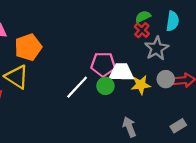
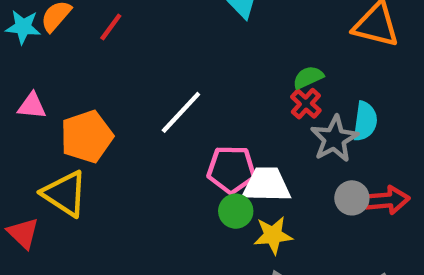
cyan semicircle: (173, 21) -> (365, 121), moved
yellow star: (141, 85) -> (273, 235), moved
white line: (77, 87) -> (181, 112), moved

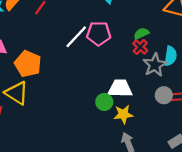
white line: (181, 112) -> (76, 37), moved
orange pentagon: (87, 137) -> (28, 64), turned -30
pink pentagon: (231, 169) -> (99, 33), moved

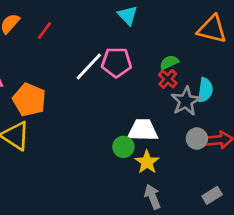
yellow star: (123, 114) -> (147, 162), turned -30

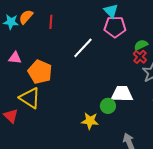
red line: (44, 30) -> (51, 22), turned -32
pink pentagon: (117, 62) -> (115, 27), moved
yellow star: (147, 162) -> (90, 121), moved, turned -30

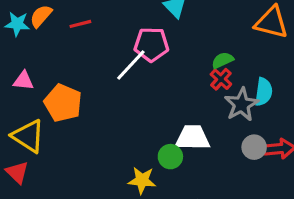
red line: (51, 22) -> (80, 24), turned 72
pink pentagon: (115, 27) -> (151, 44), moved
yellow triangle: (30, 98) -> (28, 136), moved

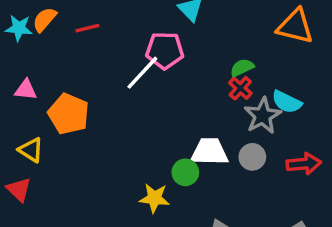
cyan semicircle: (264, 92) -> (287, 102), turned 108
yellow triangle: (28, 136) -> (31, 150), size x0.7
gray circle: (254, 147) -> (252, 157), moved

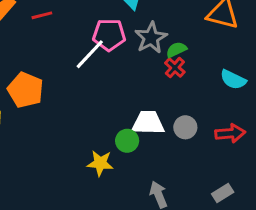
cyan semicircle: (287, 102) -> (233, 80), moved
gray star: (263, 116) -> (151, 38), moved

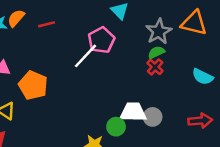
pink pentagon: (109, 35) -> (101, 40), turned -30
gray star: (151, 38) -> (159, 32), moved
gray circle: (185, 127) -> (153, 117), moved

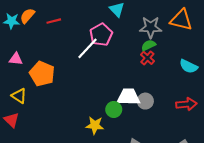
gray star: (159, 32) -> (151, 27), turned 30

